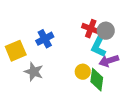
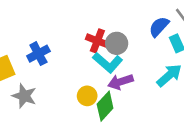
cyan L-shape: (99, 46) -> (108, 63), turned -75
green diamond: (97, 80) -> (105, 106), turned 35

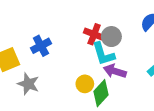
cyan L-shape: (108, 63) -> (103, 54), turned 32
purple arrow: (120, 82) -> (115, 71), turned 35

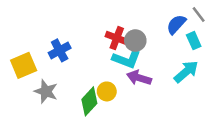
cyan L-shape: (103, 54) -> (127, 59), turned -52
green diamond: (101, 93) -> (89, 101), moved

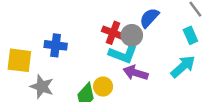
blue semicircle: (176, 24) -> (149, 18), moved
blue cross: (60, 50) -> (56, 45), turned 35
yellow square: (24, 65) -> (19, 60), turned 30

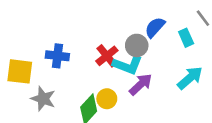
red cross: (113, 33) -> (107, 56), moved, turned 30
cyan rectangle: (190, 35) -> (186, 38), moved
purple arrow: (136, 73) -> (141, 84), turned 120

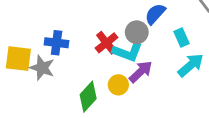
cyan rectangle: (186, 38) -> (181, 38), moved
gray star: (43, 99) -> (42, 68), moved
yellow circle: (107, 99) -> (118, 85), moved

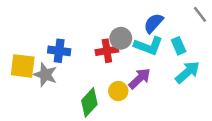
gray circle: (137, 32) -> (121, 38), moved
red cross: (106, 43) -> (107, 51), turned 30
cyan L-shape: (128, 52) -> (148, 46), moved

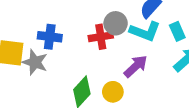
yellow circle: (118, 91) -> (113, 92), moved

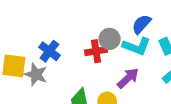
blue cross: (50, 37) -> (49, 51), turned 30

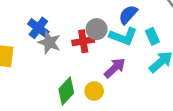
blue cross: (49, 51) -> (38, 28), moved
gray star: (36, 74) -> (49, 42), moved

